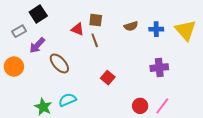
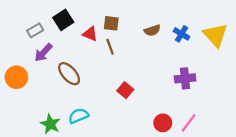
black square: (38, 14) -> (63, 20), moved
blue cross: (156, 29) -> (182, 34), turned 32
gray rectangle: (19, 31) -> (35, 30), moved

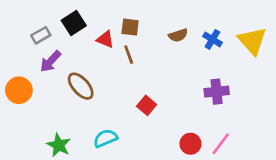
cyan semicircle: (78, 116) -> (105, 138), moved

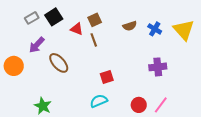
brown square: (130, 27) -> (95, 20), turned -32
gray rectangle: (41, 35) -> (32, 18), moved
red square: (147, 105) -> (107, 77), turned 32
cyan semicircle: (105, 138) -> (99, 101), moved

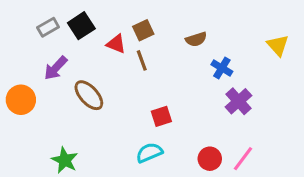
blue cross: (155, 29) -> (222, 68), moved
yellow triangle: (184, 30) -> (278, 45), size x0.7
purple cross: (158, 67) -> (238, 101), turned -36

